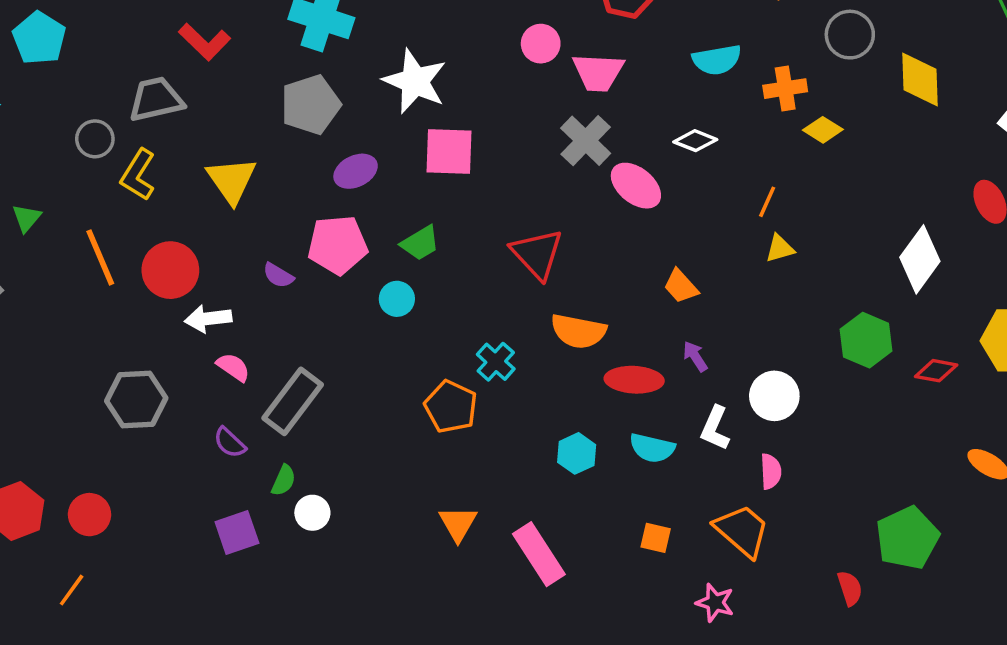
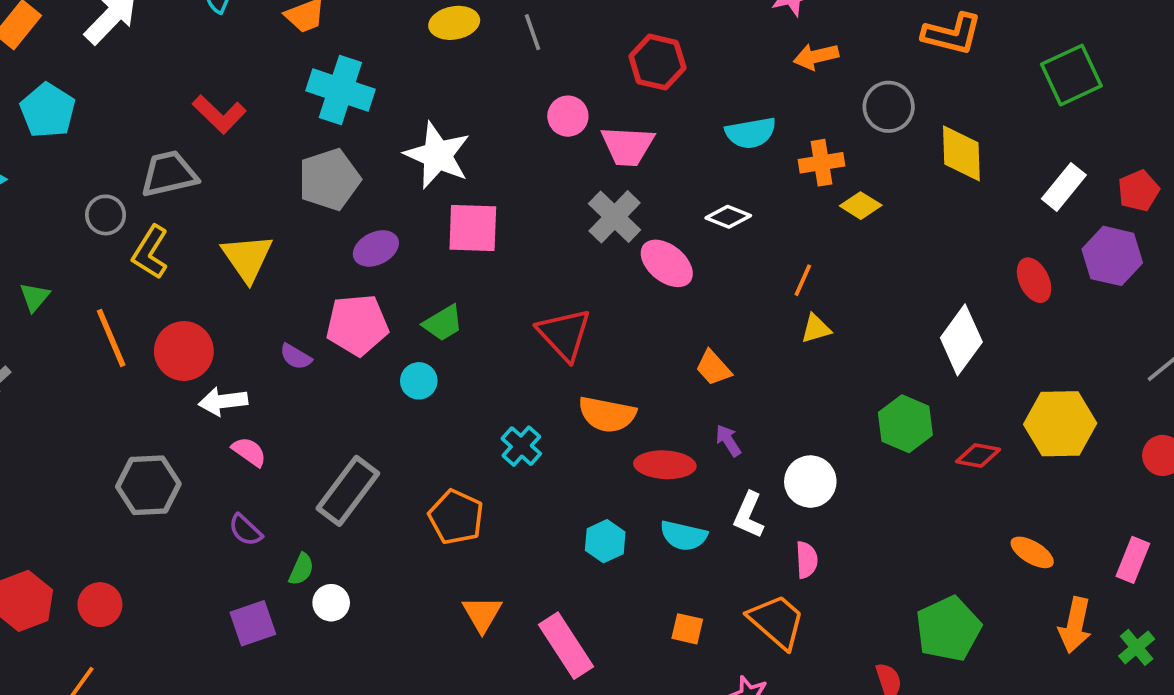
gray rectangle: (293, 401) -> (348, 491), moved
orange pentagon: (451, 407) -> (456, 517), moved

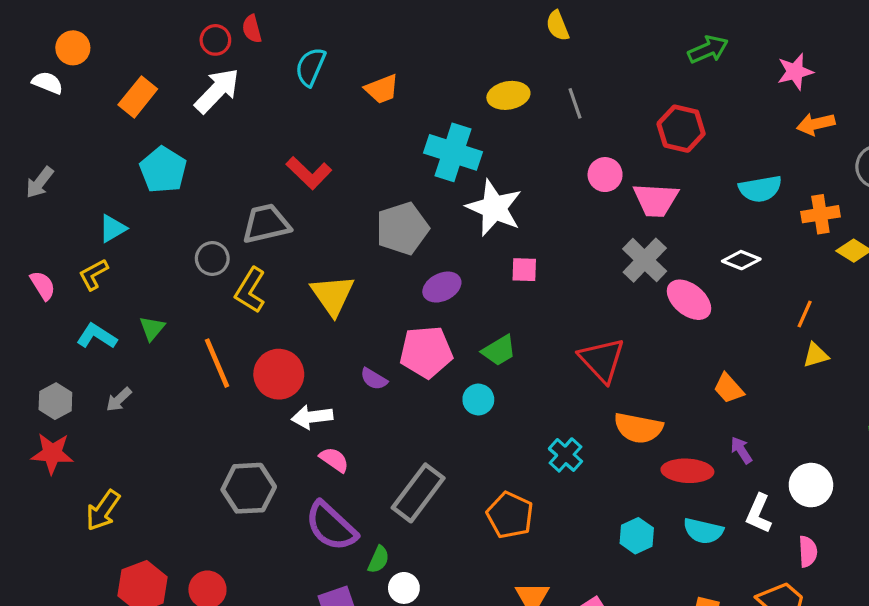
cyan cross: (340, 90) -> (453, 152), moved
pink square: (473, 228) -> (524, 270), size x0.6
purple semicircle: (245, 530) -> (331, 526), size x1.8

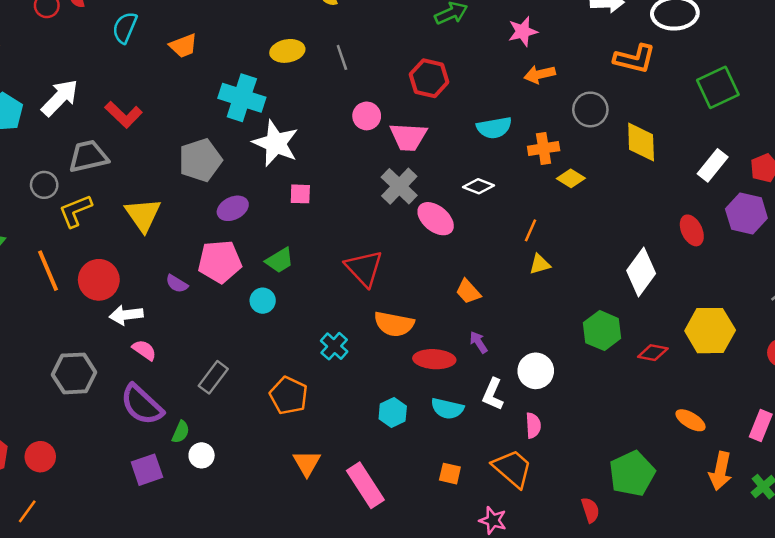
white arrow: (217, 91) -> (60, 98), moved
yellow L-shape: (250, 290) -> (75, 211), turned 36
gray rectangle: (418, 493) -> (213, 377), size x0.7

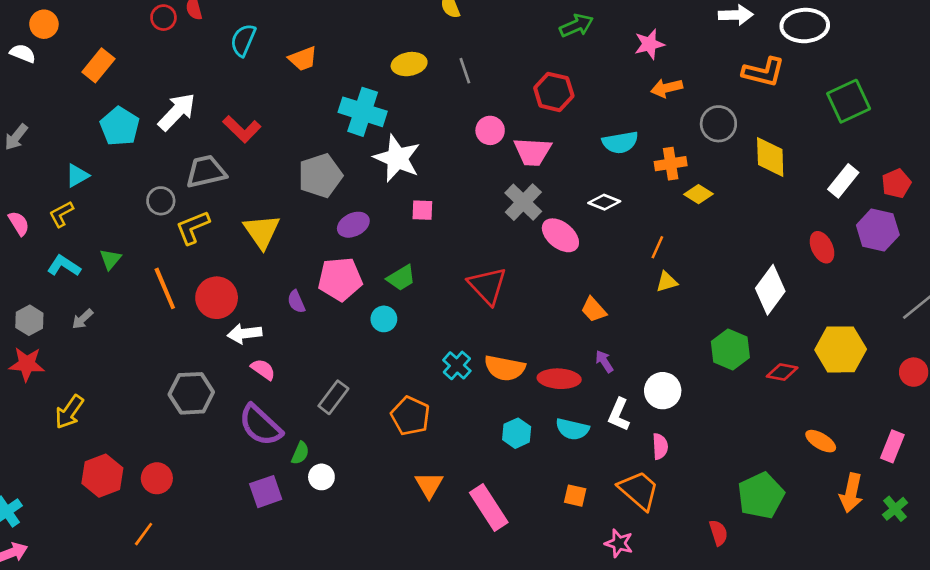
purple semicircle: (177, 284) -> (296, 302), turned 35
orange semicircle: (394, 324) -> (505, 368), moved

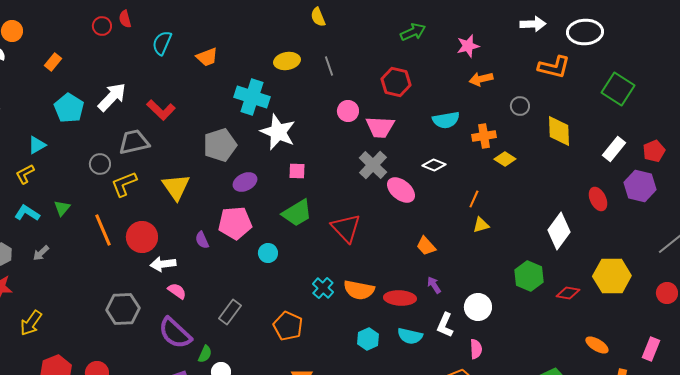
orange rectangle: (98, 65) -> (53, 62), size x0.7
green square: (849, 101) -> (618, 89), turned -32
gray circle: (718, 124) -> (520, 106), size x0.7
green trapezoid: (401, 278) -> (297, 213), moved, size x1.4

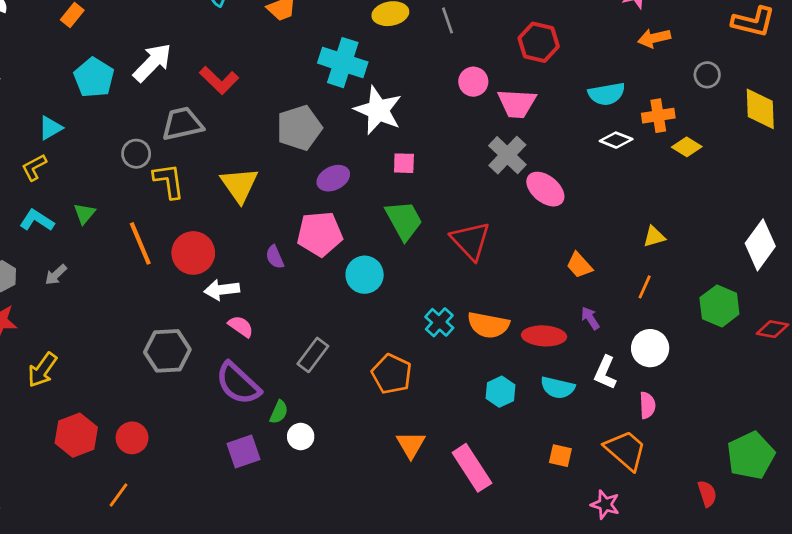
white diamond: (434, 165) -> (616, 140), moved
yellow L-shape: (124, 184) -> (169, 181), turned 104
orange line: (474, 199) -> (645, 287), moved
green trapezoid: (297, 213) -> (404, 220), turned -88
cyan circle: (268, 253) -> (365, 275), size x1.4

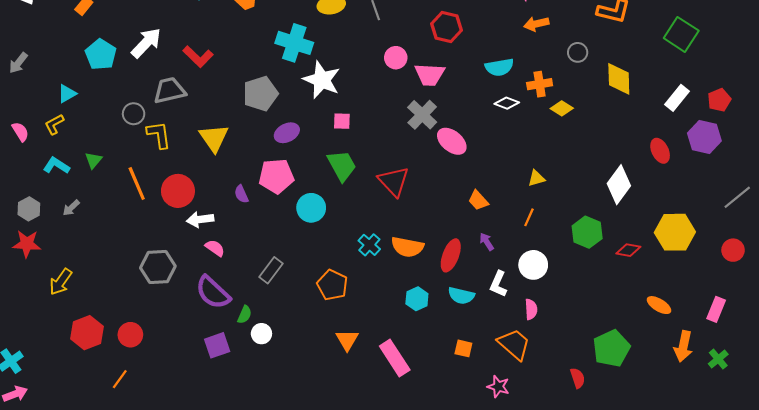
red ellipse: (544, 336) -> (451, 255), turned -72

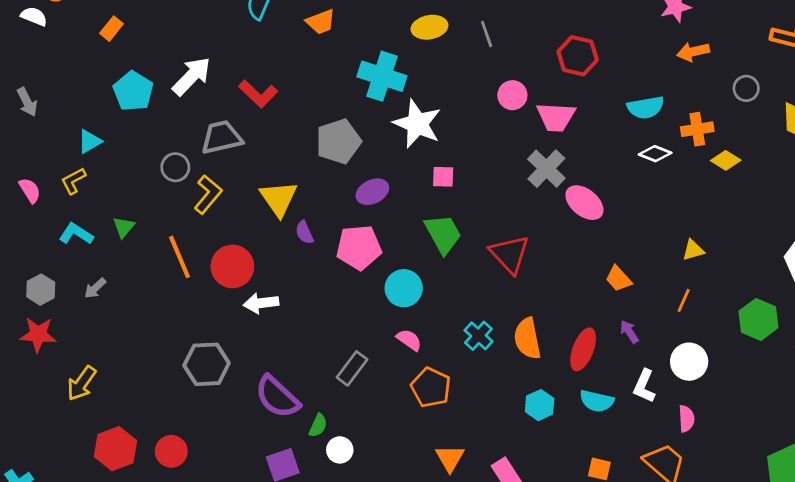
gray arrow: (18, 63) -> (27, 102), turned -65
yellow L-shape: (159, 135) -> (208, 194), turned 48
purple semicircle: (241, 194) -> (304, 232), moved
orange semicircle: (407, 247) -> (527, 338), turned 68
pink semicircle: (215, 248) -> (409, 340), moved

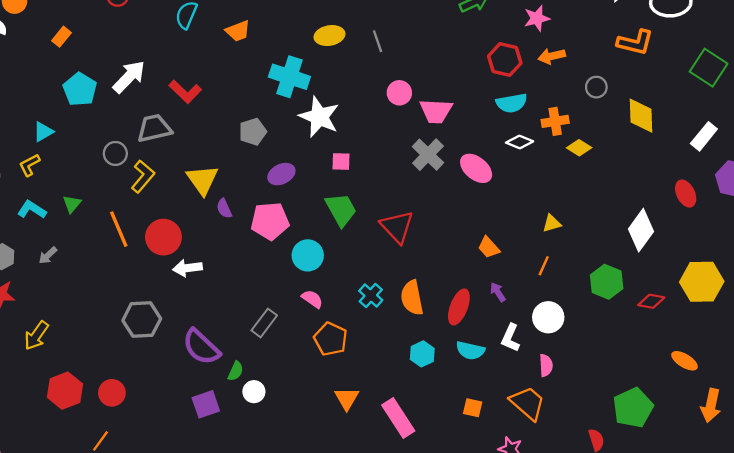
red hexagon: (578, 56) -> (505, 60), moved
gray pentagon: (338, 141) -> (253, 132), size x0.7
pink ellipse: (584, 203) -> (476, 168), moved

